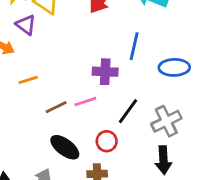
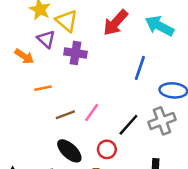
purple cross: (105, 72) -> (75, 53), moved
pink line: (85, 102) -> (92, 112), turned -42
gray cross: (166, 121) -> (162, 121), moved

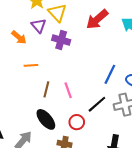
blue line: (140, 68) -> (110, 74), moved
pink line: (92, 112) -> (68, 90), turned -63
brown line: (65, 115) -> (46, 89), turned -63

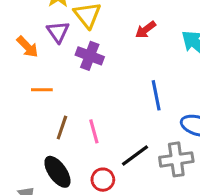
red arrow: (97, 19) -> (146, 30), size x0.6
blue line: (110, 74) -> (156, 95), moved, turned -42

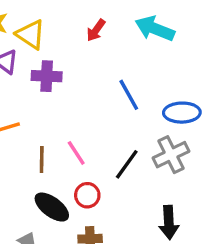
red circle: (103, 180) -> (87, 195), moved

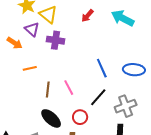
blue line: (129, 95) -> (102, 68), moved
gray cross: (171, 155) -> (126, 106), moved
red circle: (87, 195) -> (80, 117), moved

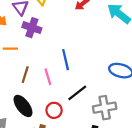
purple cross: (56, 40) -> (32, 28), moved
blue line: (102, 68) -> (66, 60), moved

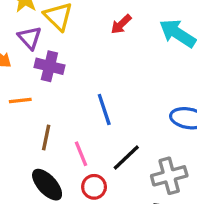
pink line: (48, 77) -> (81, 154), moved

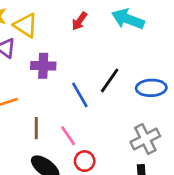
purple cross: (49, 66) -> (43, 66), moved
black line: (126, 158) -> (110, 80), moved

